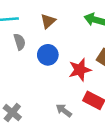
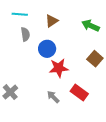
red star: (80, 70) -> (59, 68), moved

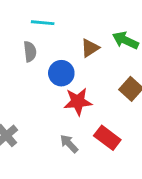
cyan line: (20, 14) -> (43, 23), moved
brown triangle: (52, 21) -> (90, 48), moved

